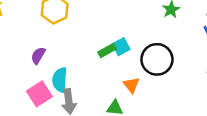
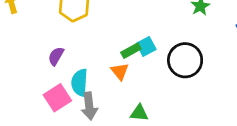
orange triangle: (131, 85) -> (120, 71), moved

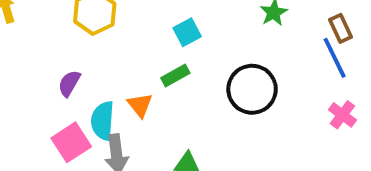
cyan square: (146, 46) -> (187, 32), moved
orange triangle: (120, 71) -> (140, 105), moved

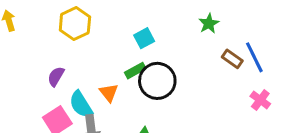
brown rectangle: (340, 28) -> (232, 59), moved, turned -30
black circle: (252, 89) -> (157, 81), moved
cyan semicircle: (103, 121) -> (81, 104), turned -36

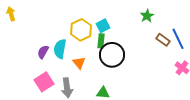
yellow hexagon: (75, 24) -> (81, 30), moved
green rectangle: (135, 71) -> (101, 41), moved, turned -56
cyan semicircle: (81, 104) -> (60, 49), moved, turned 42

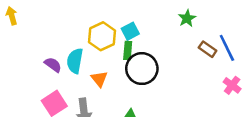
purple semicircle: (43, 52) -> (53, 65), turned 96

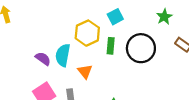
cyan square: (130, 31) -> (115, 17), moved
black circle: (142, 69) -> (141, 48), moved

